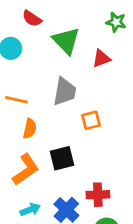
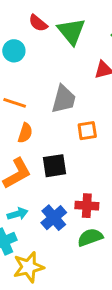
green triangle: (66, 41) -> (71, 31), moved

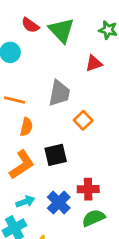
orange square: (87, 131) -> (83, 120), turned -30

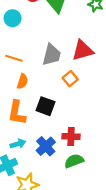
red triangle: (94, 63) -> (83, 50), moved, size x1.5
black square: (56, 155) -> (46, 106), turned 30
orange L-shape: (22, 165) -> (17, 113), turned 130

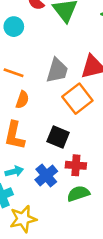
orange square: (70, 79) -> (77, 99), size x1.6
black square: (46, 106) -> (58, 137), moved

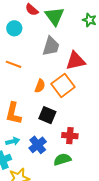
gray trapezoid: (57, 70) -> (51, 46), moved
orange semicircle: (22, 100) -> (40, 86), moved
red cross: (76, 165) -> (70, 136), moved

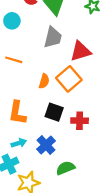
red cross: (70, 136) -> (80, 121), moved
green semicircle: (62, 159) -> (65, 168), moved

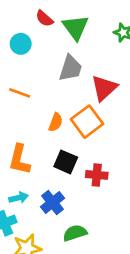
red triangle: (81, 51) -> (104, 88), turned -30

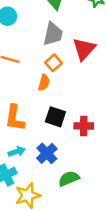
orange square: (87, 122) -> (53, 63), moved, size x0.6

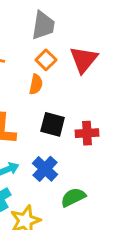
red triangle: (84, 49) -> (84, 60), moved

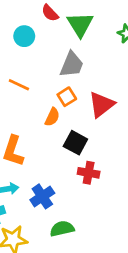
black square: (53, 124) -> (75, 143), moved

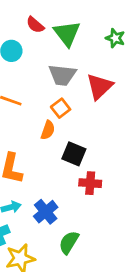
gray trapezoid: (72, 64) -> (62, 75), turned 80
red triangle: (101, 105) -> (100, 86), moved
green semicircle: (62, 229) -> (69, 242), turned -40

